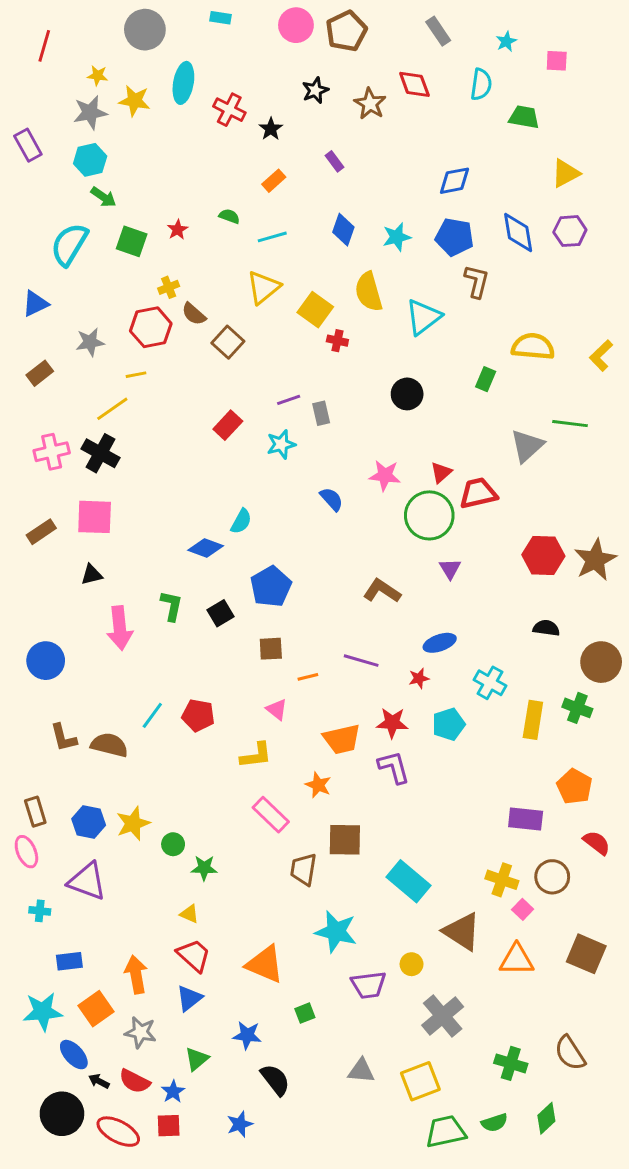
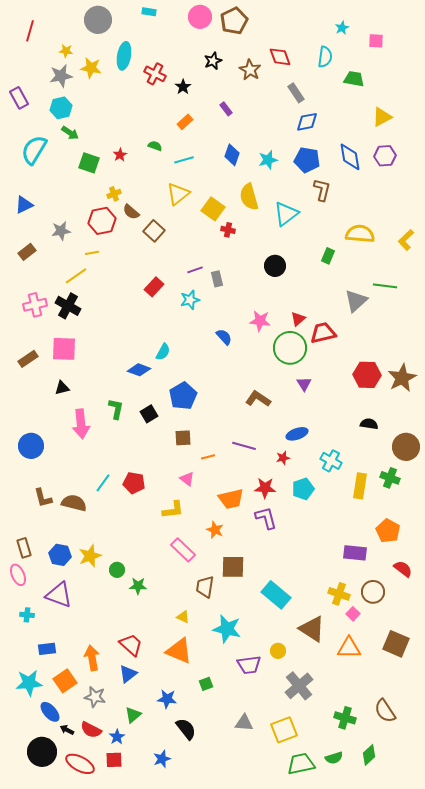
gray rectangle: (438, 31) -> (296, 93), moved
cyan semicircle: (69, 244) -> (34, 150), moved
yellow triangle: (189, 914) -> (183, 617), moved

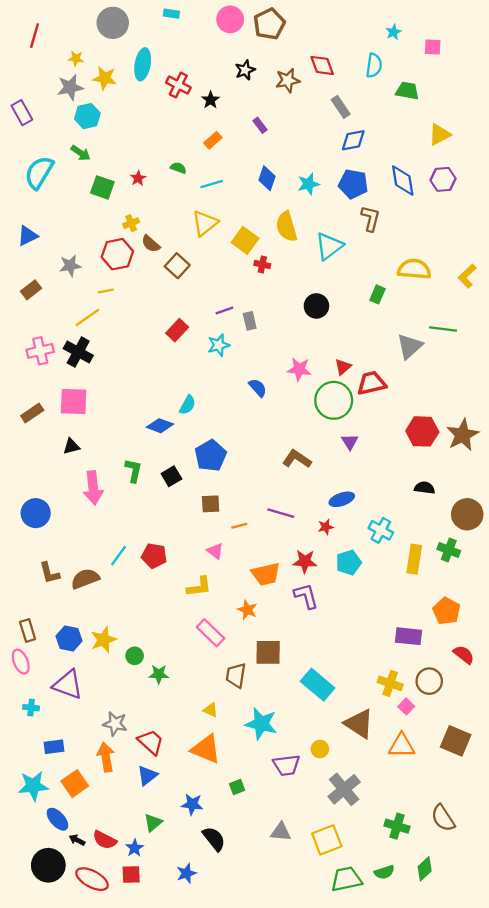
brown star: (250, 70) -> (288, 80), turned 30
cyan hexagon: (61, 108) -> (87, 116), moved
brown semicircle: (74, 503) -> (85, 579), turned -35
gray star: (95, 697) -> (115, 724), moved

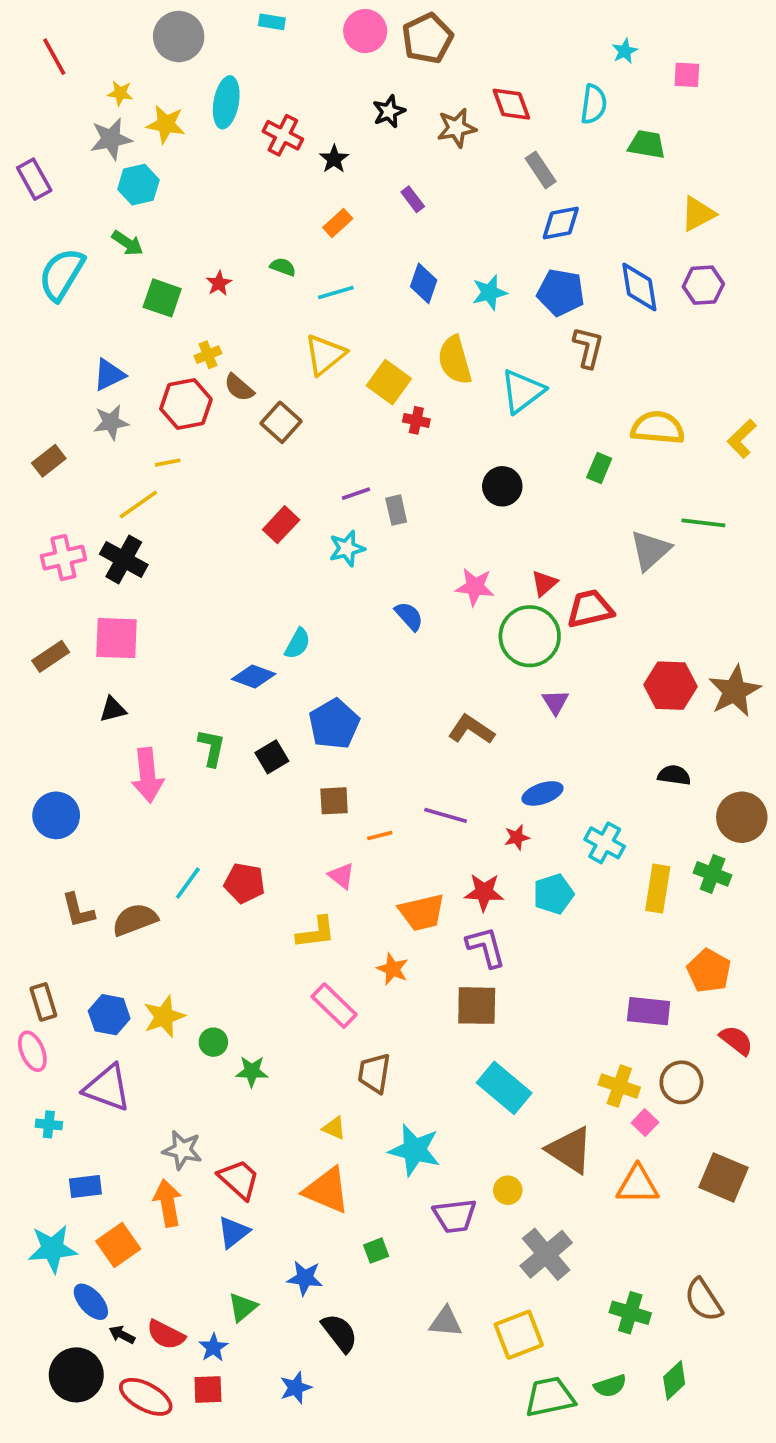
red line: (34, 36) -> (54, 57), turned -45
blue triangle: (28, 236) -> (109, 375), moved
brown square: (268, 652) -> (477, 1006), moved

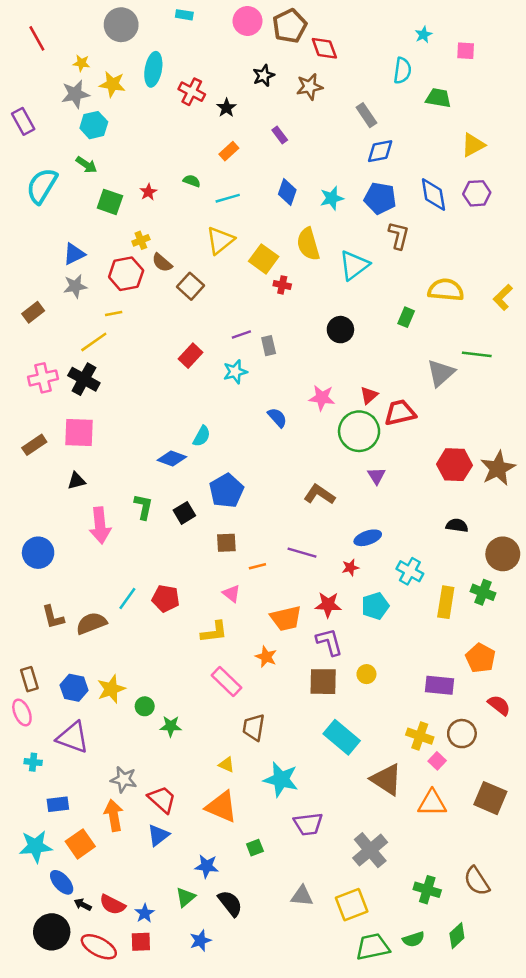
red diamond: (511, 104) -> (324, 48), moved
yellow circle: (508, 1190) -> (366, 674), moved
green triangle: (243, 1307) -> (186, 897), moved

